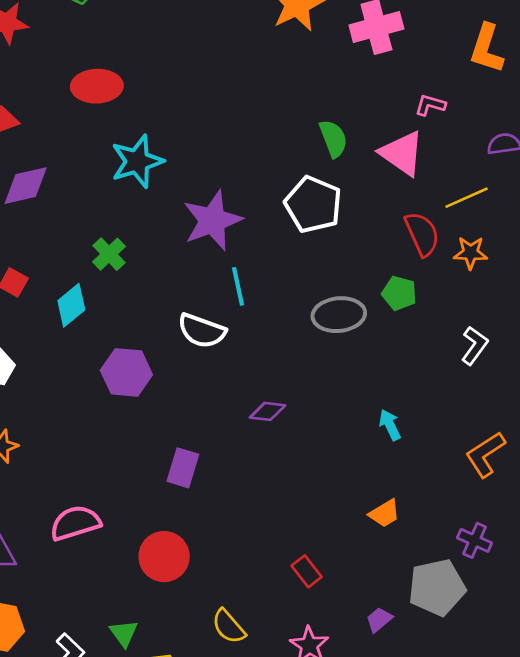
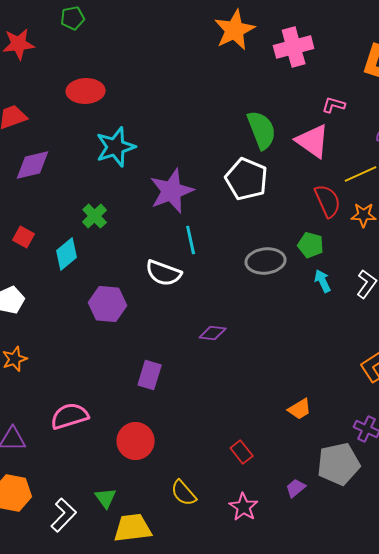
green semicircle: (333, 139) -> (262, 130), size x1.4
cyan arrow: (390, 425) -> (323, 281), moved

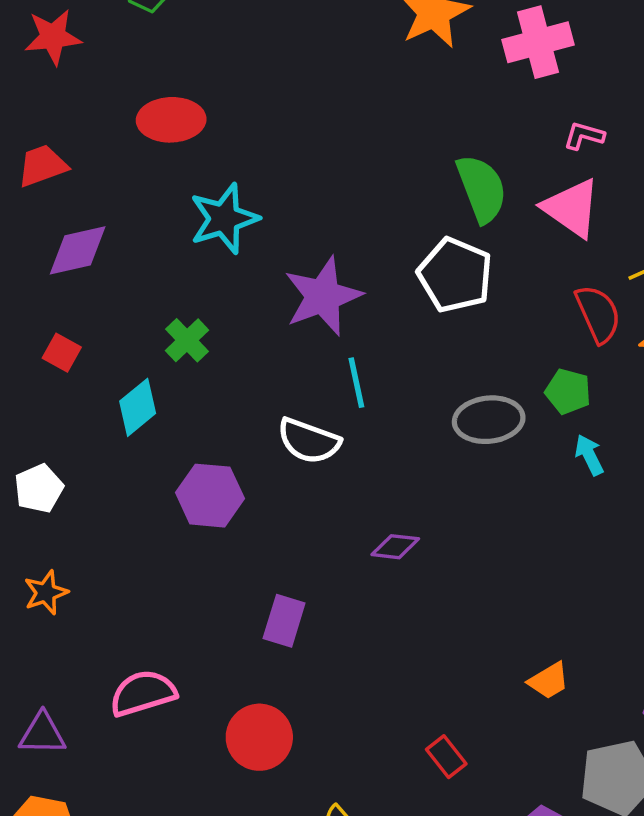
pink L-shape: (334, 105) -> (584, 136), moved
red square: (24, 237) -> (62, 353), moved

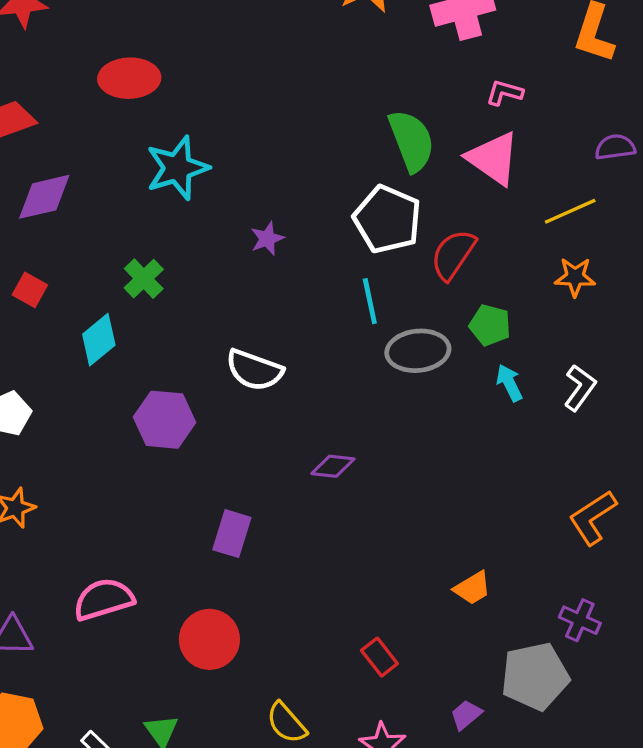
purple star: (323, 296) -> (267, 239), size x0.5
red semicircle: (598, 314) -> (453, 255), moved, turned -122
cyan line: (356, 383) -> (370, 301), moved

